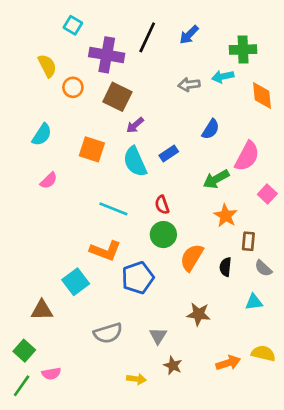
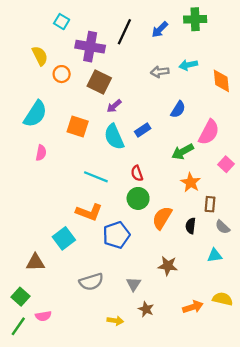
green cross: (243, 50) -> (195, 19), moved
cyan semicircle: (42, 135) -> (35, 114), size x1.4
pink semicircle: (49, 181) -> (41, 153), turned -35

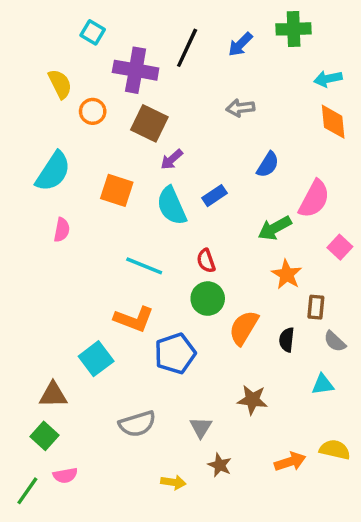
cyan arrow: (188, 65) -> (328, 79), moved
green square: (20, 297) -> (45, 436), moved

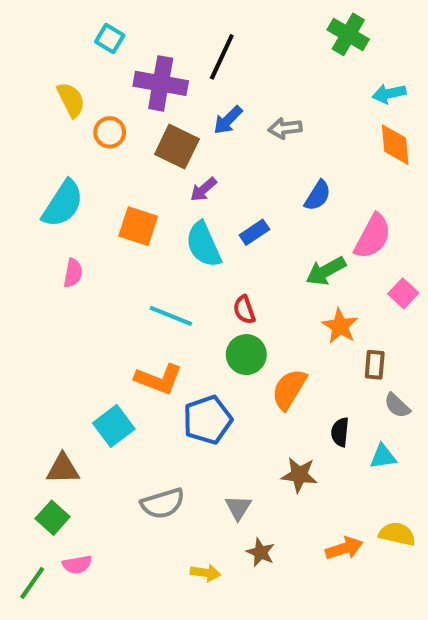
green cross: (294, 29) -> (348, 34), turned 32
blue arrow: (240, 44) -> (228, 120), moved
black semicircle: (287, 340) -> (340, 432), moved

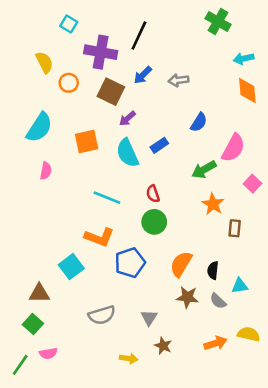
orange square: (138, 226) -> (87, 141), turned -30
orange semicircle: (289, 389) -> (181, 264), moved
gray semicircle: (397, 406) -> (218, 301), moved

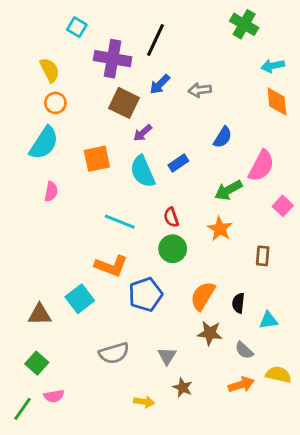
orange circle: (69, 83) -> (55, 103), moved
orange star: (213, 204) -> (220, 229), moved
brown triangle: (39, 293) -> (40, 315), moved
gray semicircle: (218, 301) -> (244, 350), moved

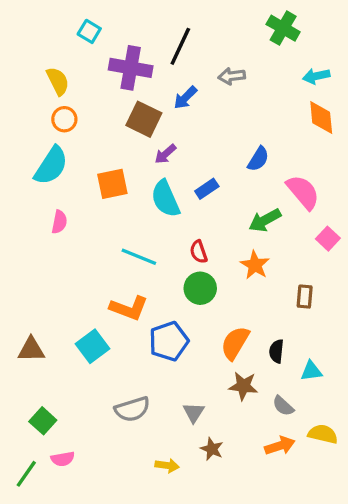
gray arrow: (200, 90) -> (232, 76), moved
pink semicircle: (261, 166) -> (303, 192), turned -68
brown triangle: (40, 315) -> (31, 350), moved

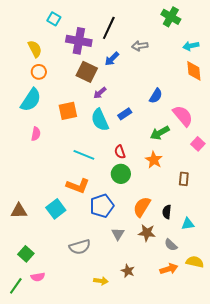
gray triangle: (194, 412) -> (118, 234), moved

